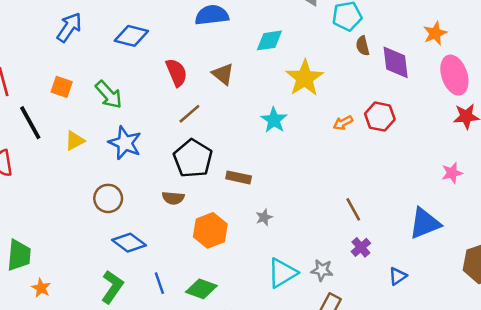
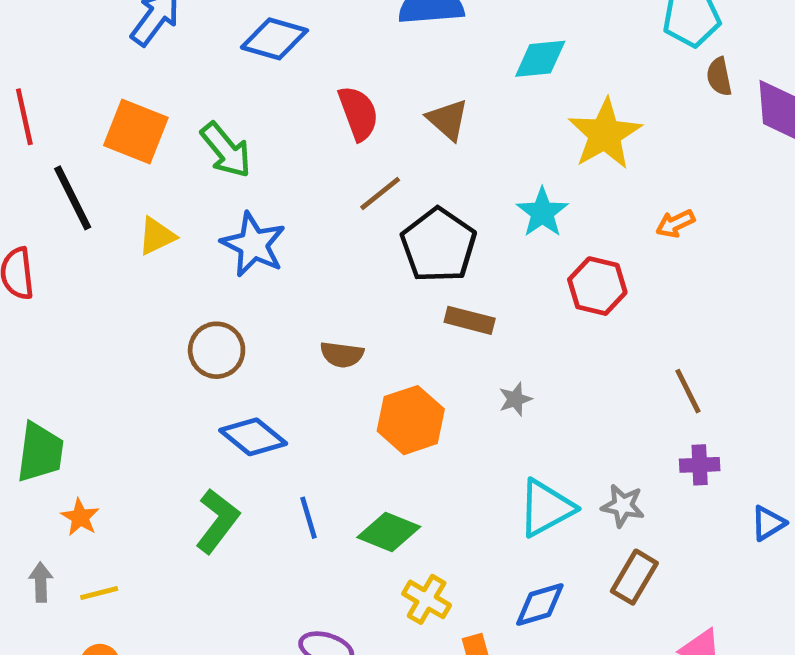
orange square: (62, 87) -> (136, 132), size x1.5
red hexagon: (380, 117) -> (597, 286), moved
black pentagon: (193, 158) -> (439, 245), moved
purple cross: (361, 247) -> (700, 465), turned 36

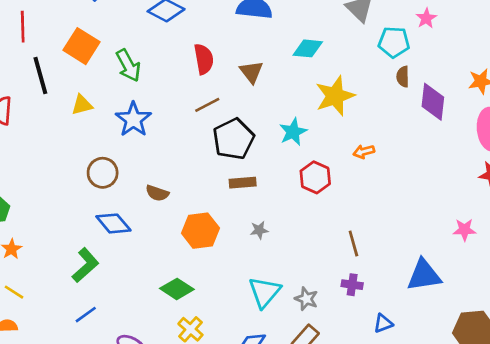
brown rectangle: (470, 320) -> (243, 183), turned -30
brown semicircle: (342, 355) -> (157, 193), moved
cyan triangle: (546, 508) -> (265, 292), turned -32
blue line: (309, 518) -> (86, 315), moved, turned 60
yellow line: (99, 593) -> (14, 292), turned 36

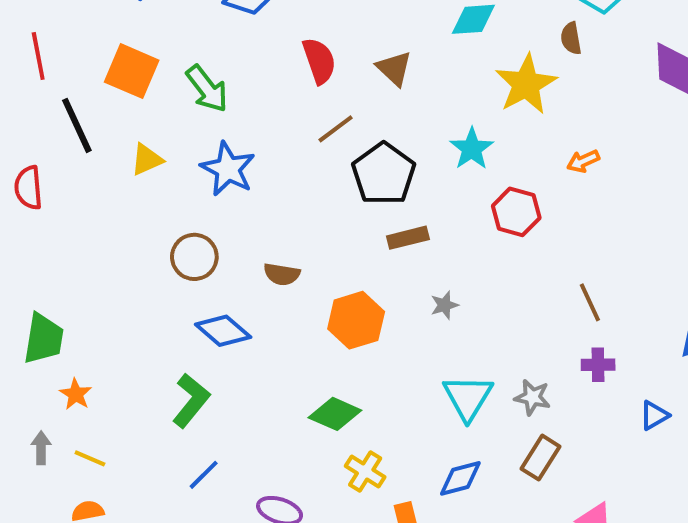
brown semicircle: (403, 77) -> (571, 38), moved

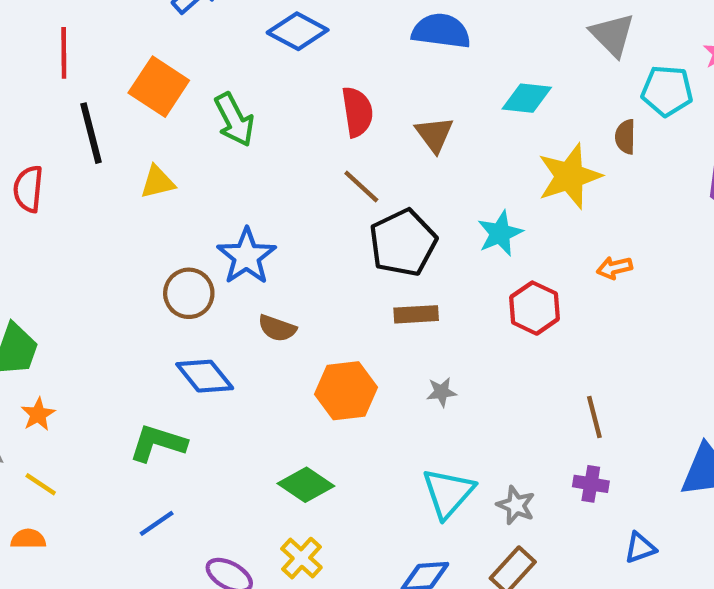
brown line: (336, 129) -> (361, 186), turned 69
blue star: (228, 169) -> (247, 256), moved
green L-shape: (191, 400) -> (158, 443), turned -122
yellow cross: (365, 471) -> (301, 558), moved

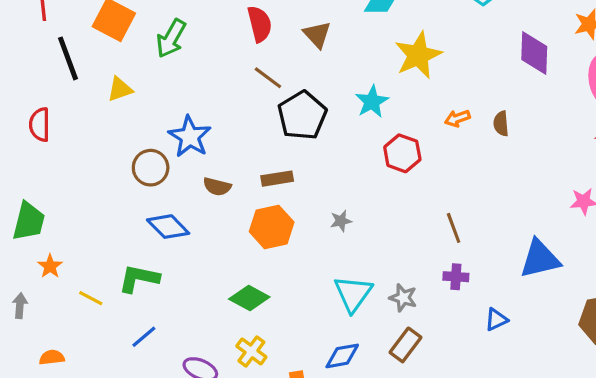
green arrow: (234, 120) -> (171, 38), turned 63
brown semicircle: (625, 137) -> (501, 124), moved
red semicircle: (28, 189) -> (40, 125), moved
brown rectangle: (416, 314) -> (277, 179), moved
yellow line: (41, 484) -> (91, 298), moved

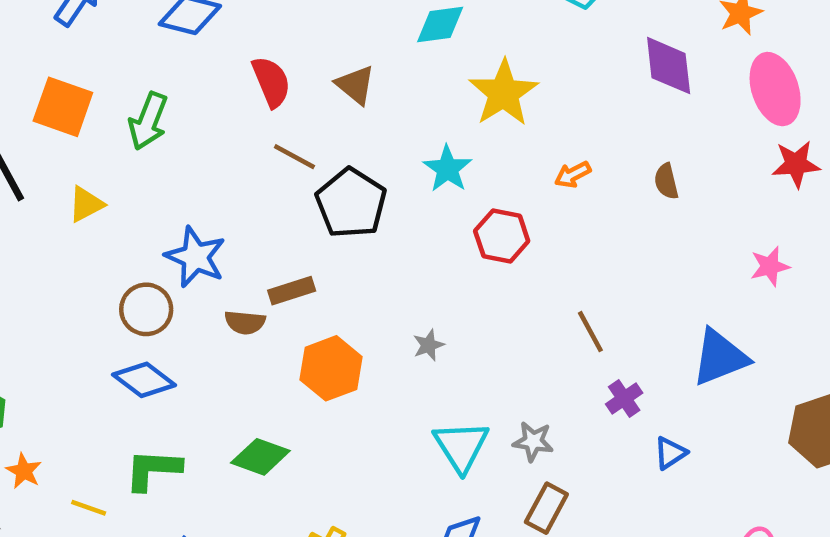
brown semicircle: (501, 124) -> (666, 181), moved
brown rectangle: (277, 179) -> (292, 291), moved
blue diamond: (168, 227) -> (144, 380), moved
purple cross: (456, 277) -> (624, 399), moved, turned -30
green diamond: (249, 298) -> (260, 457), moved

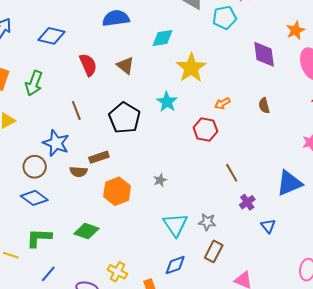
brown line: (294, 157) -> (76, 110), moved, turned 42
red hexagon: (502, 236) -> (205, 130), moved
blue triangle: (670, 453) -> (268, 226), turned -35

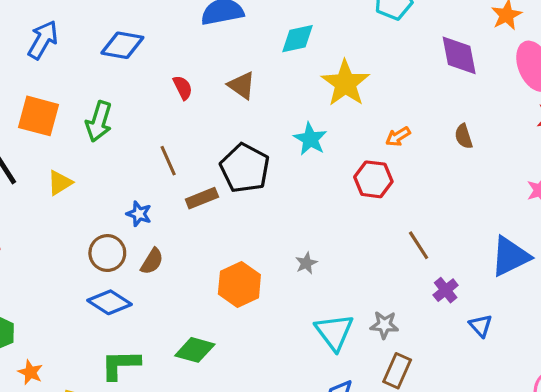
red semicircle: (88, 65) -> (183, 88), size x0.7
blue star: (56, 143) -> (139, 214), size x0.6
brown rectangle: (99, 157) -> (202, 198), moved
brown semicircle: (78, 172) -> (152, 261), moved, turned -60

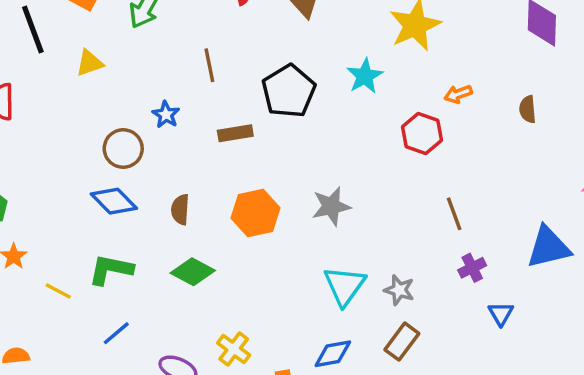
brown rectangle: (202, 198) -> (235, 133), moved
brown semicircle: (152, 261) -> (180, 209), moved, turned 140
gray star: (306, 263) -> (331, 206), size x1.6

